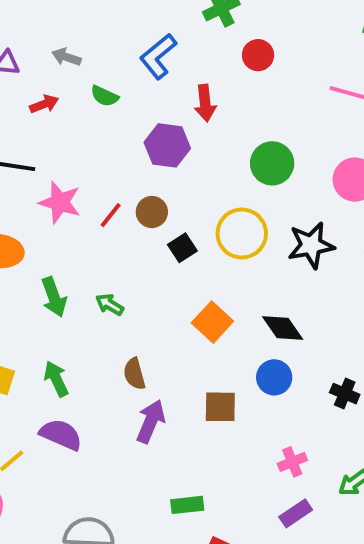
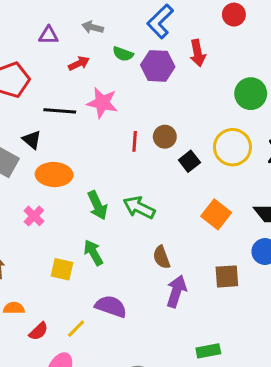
purple hexagon: (167, 145) -> (158, 66), moved
pink star: (60, 202) -> (102, 103), moved
red line: (111, 215) -> (135, 141), turned -30
green arrow: (110, 304) -> (139, 207), size x1.5
green arrow: (56, 379) -> (93, 253), moved

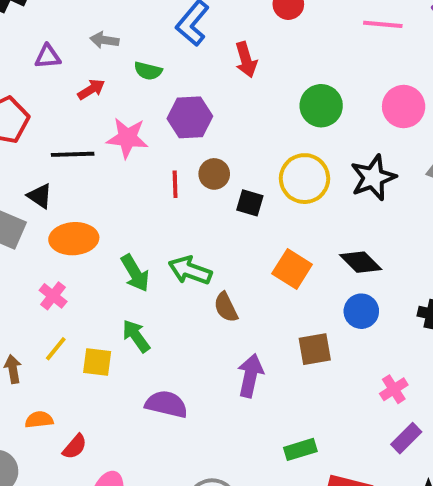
purple hexagon: (158, 66) -> (190, 117), moved
black square: (189, 161) -> (250, 203), turned -30
brown semicircle: (162, 257) -> (226, 307), moved
yellow line: (76, 329) -> (56, 349), moved

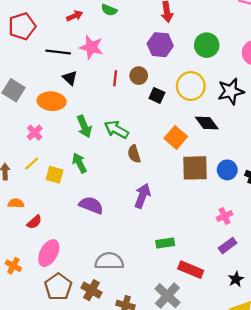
purple hexagon: (190, 117) -> (160, 45), moved
black triangle: (40, 196) -> (70, 78), moved
black diamond: (361, 262) -> (207, 123), moved
blue circle: (361, 311) -> (227, 170), moved
brown square: (315, 349) -> (195, 168), moved, size x1.4

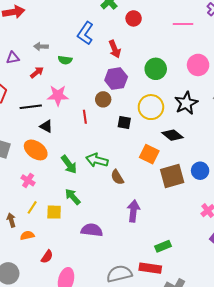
brown circle: (139, 76) -> (103, 99), moved
orange ellipse: (52, 101) -> (36, 150), turned 45
orange semicircle: (16, 203) -> (27, 236), moved
red rectangle: (191, 270) -> (150, 268), moved

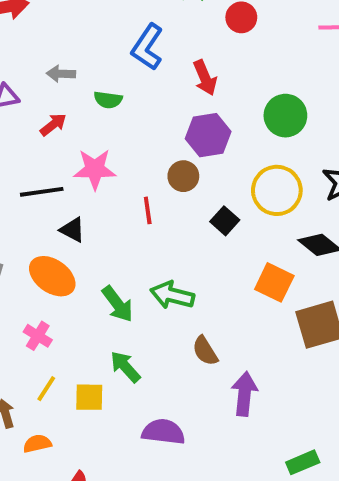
black square: (124, 122) -> (225, 221), turned 32
brown semicircle: (117, 177) -> (205, 351), moved

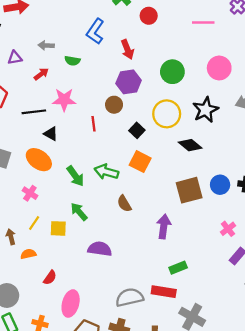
orange square: (274, 282) -> (140, 162), moved
purple arrow: (244, 394) -> (164, 226), moved

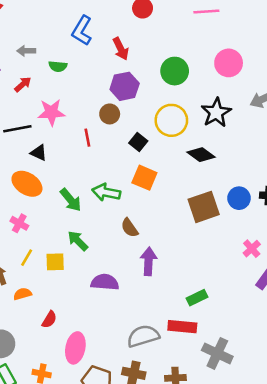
purple arrow: (164, 226) -> (149, 261), moved

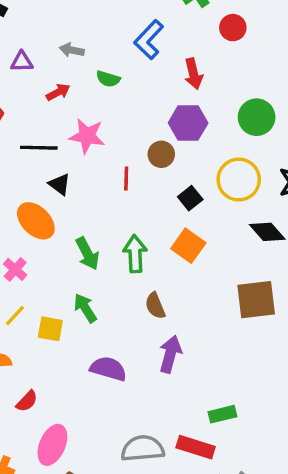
green arrow: (106, 192) -> (135, 254), turned 64

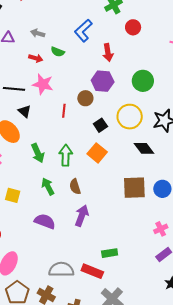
red arrow: (58, 92) -> (36, 58), moved, turned 40
green arrow: (85, 308) -> (48, 186), moved

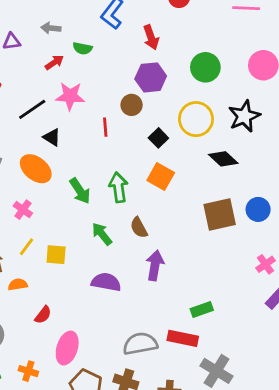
red arrow: (36, 58) -> (54, 62), turned -40
black line: (14, 89) -> (32, 109), turned -30

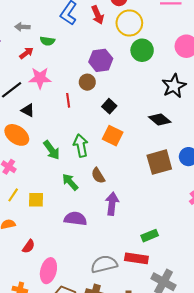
red arrow: (151, 37) -> (98, 15), moved
yellow circle: (196, 119) -> (129, 23), moved

